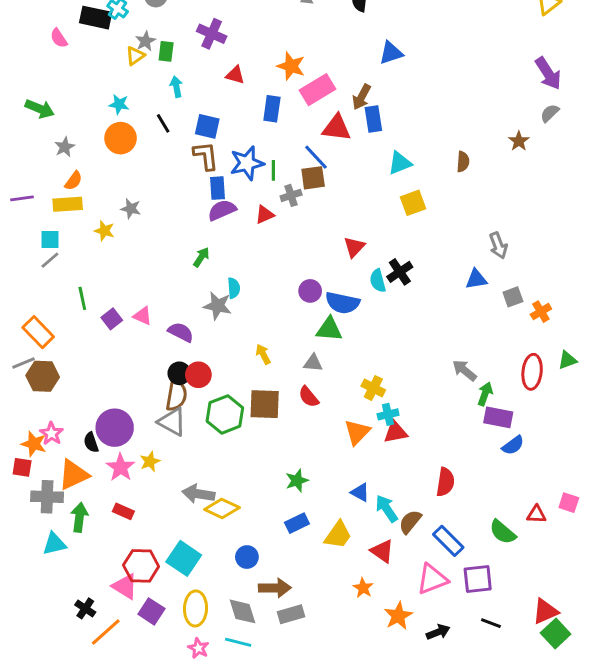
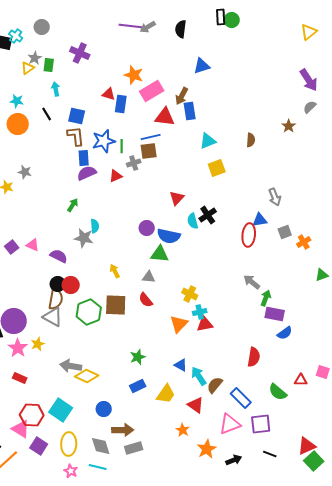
red triangle: (235, 75) -> (109, 94), moved
blue line: (316, 157) -> (151, 137), turned -60
red ellipse: (532, 372) -> (249, 235), moved
red semicircle: (445, 482) -> (254, 357), moved

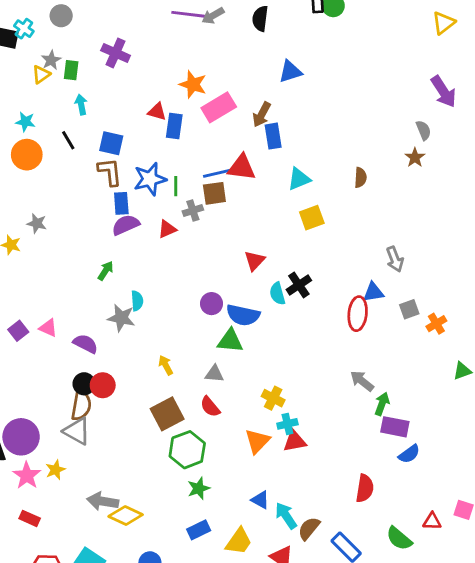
gray semicircle: (310, 107) -> (423, 130), moved, turned 112
red triangle: (165, 117) -> (242, 168), moved
brown square: (116, 305) -> (167, 414), turned -30
green hexagon: (89, 312) -> (187, 450), moved

